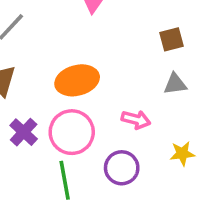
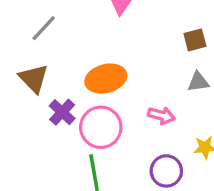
purple cross: (24, 132) -> (62, 112), moved
purple circle: (122, 168) -> (166, 171), moved

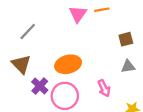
pink arrow: (161, 116) -> (104, 88), turned 49

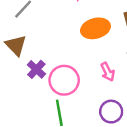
orange ellipse: (68, 64) -> (95, 28), moved

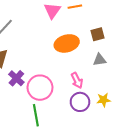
purple circle: (111, 112) -> (80, 102), moved

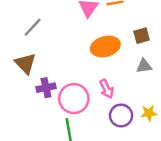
purple cross: (16, 78) -> (46, 88), turned 35
pink arrow: (77, 80) -> (107, 89), moved

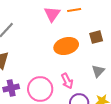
gray triangle: (144, 66) -> (98, 71), moved, turned -40
purple cross: (46, 88) -> (11, 88), moved

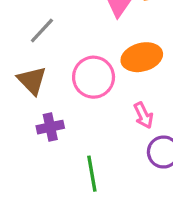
pink circle: (40, 89) -> (94, 77), moved

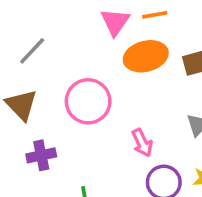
orange ellipse: (142, 57) -> (146, 56), moved

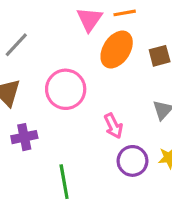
orange ellipse: (146, 56) -> (117, 49), turned -42

